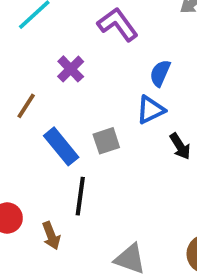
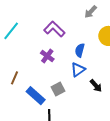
purple cross: (71, 69) -> (47, 56), moved

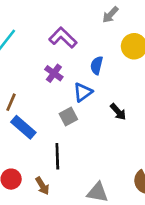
blue triangle: (78, 70) -> (83, 92), moved
blue rectangle: (36, 96) -> (23, 127), moved

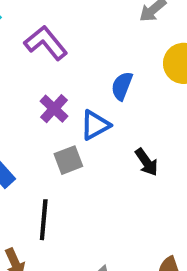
purple L-shape: (63, 38) -> (46, 43), moved
purple cross: (54, 73) -> (54, 109), moved

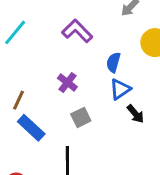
purple L-shape: (46, 43) -> (77, 31), moved
blue triangle: (95, 125) -> (120, 89), moved

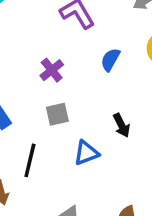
blue triangle: (120, 89) -> (86, 153), moved

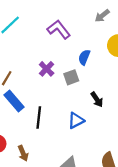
gray square: (57, 114) -> (71, 77), moved
black line: (30, 160) -> (39, 117), moved

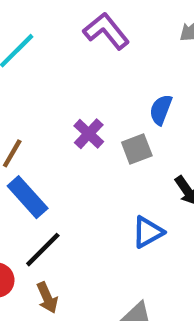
purple L-shape: (59, 29) -> (106, 31), moved
black line: (39, 117) -> (43, 250), moved, turned 40

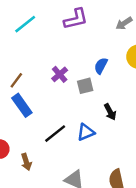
purple L-shape: (106, 31) -> (76, 19), turned 110
black line: (43, 250) -> (55, 134), moved

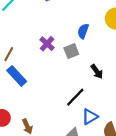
blue triangle: (86, 132) -> (90, 117), moved
black line: (55, 134) -> (75, 97), moved

